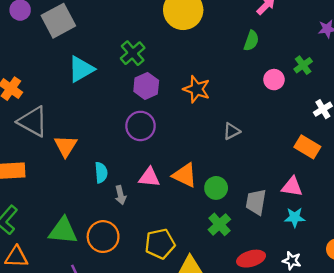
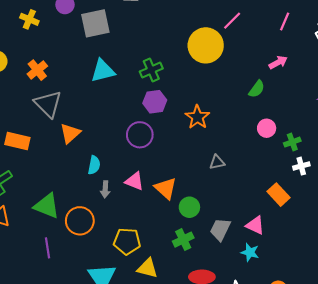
green cross: (303, 65) -> (292, 142), moved

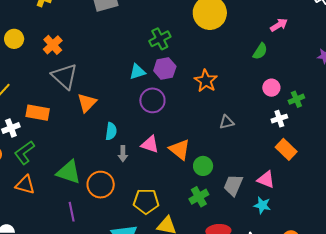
cyan triangle: (103, 71) -> (137, 72), moved, size x0.7
white cross: (301, 166) -> (279, 119), moved

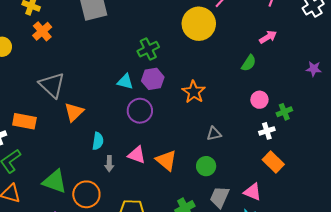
orange cross: (53, 45) -> (42, 31), moved
cyan triangle: (137, 72) -> (125, 82), turned 30
green circle: (203, 166) -> (206, 166), moved

